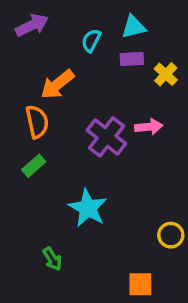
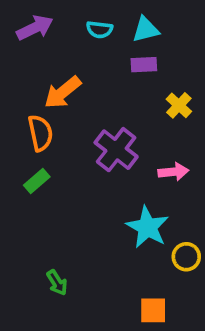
cyan semicircle: (91, 40) -> (99, 30), moved, turned -110
yellow cross: (166, 74) -> (179, 105), moved
pink arrow: (149, 127) -> (173, 172), moved
cyan star: (88, 208) -> (147, 227), moved

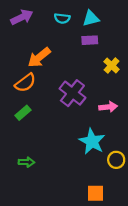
orange semicircle: (40, 133) -> (25, 83), turned 65
green arrow: (57, 283) -> (26, 162), moved, turned -56

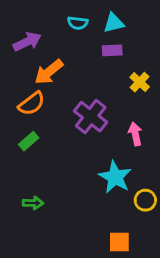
purple arrow: (22, 17) -> (27, 42), moved
pink arrow: (108, 107) -> (135, 134), turned -96

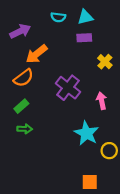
green arrow: (33, 203) -> (25, 129), moved

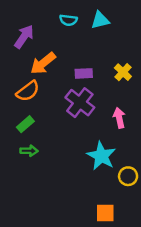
purple arrow: (20, 31) -> (24, 37), turned -30
purple rectangle: (84, 38) -> (84, 73), moved

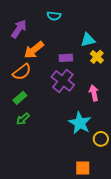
cyan triangle: (100, 20) -> (88, 40), moved
green arrow: (29, 151) -> (23, 119), turned 136

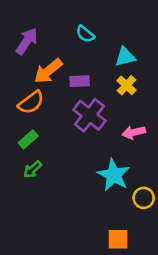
cyan semicircle: (54, 16) -> (85, 34), moved, turned 32
yellow cross: (97, 57) -> (127, 85), moved
purple rectangle: (66, 58) -> (80, 81), moved
pink arrow: (94, 93) -> (134, 132), turned -91

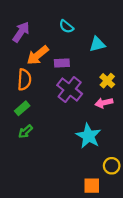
yellow cross: (127, 85) -> (107, 81), moved
orange semicircle: (31, 102) -> (24, 80), turned -50
yellow circle: (144, 198) -> (112, 166), moved

